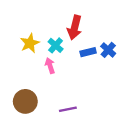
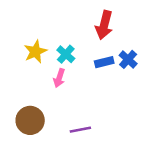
red arrow: (75, 28) -> (104, 25), moved
pink arrow: (50, 66) -> (59, 78), turned -144

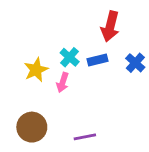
yellow star: (35, 52) -> (36, 70), moved
blue rectangle: (104, 62) -> (98, 60), moved

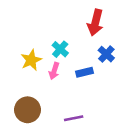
blue rectangle: (98, 60) -> (84, 72), moved
blue cross: (135, 63) -> (106, 54), moved

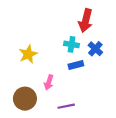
cyan cross: (60, 49) -> (72, 44), moved, turned -32
pink arrow: (54, 71) -> (49, 82), moved

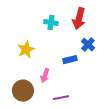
cyan cross: (72, 44) -> (51, 23), moved

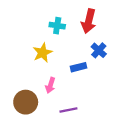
yellow star: (26, 50) -> (43, 53), moved

